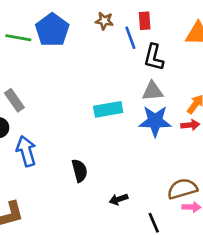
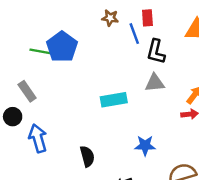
blue pentagon: (52, 30) -> (62, 47), moved
green line: (18, 38) -> (42, 52), moved
blue star: (155, 121) -> (145, 146), moved, size x0.7

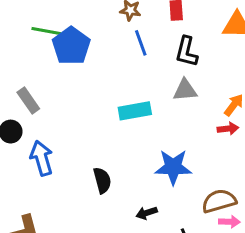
blue line: (134, 34) -> (141, 43), moved
green line: (42, 52) -> (46, 31), moved
blue star: (145, 146) -> (173, 167), size x1.4

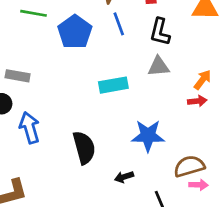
blue pentagon: (71, 46) -> (75, 32), moved
gray rectangle: (28, 100) -> (18, 76), turned -45
black semicircle: (102, 180) -> (84, 148), size x1.4

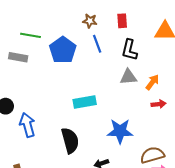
gray rectangle: (18, 76) -> (18, 57), moved
orange arrow: (203, 80) -> (152, 82), moved
cyan rectangle: (113, 85) -> (85, 102), moved

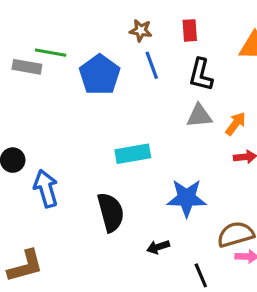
gray rectangle: (18, 57) -> (27, 67), moved

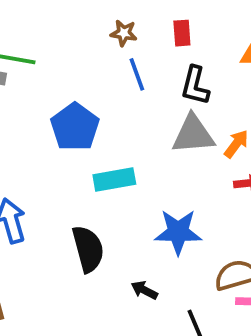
blue pentagon: (100, 75) -> (75, 127), moved
gray triangle: (199, 116) -> (193, 134), size x1.4
black arrow: (158, 247) -> (144, 290), turned 45

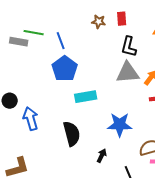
brown star: (124, 33) -> (99, 22), moved
blue line: (137, 74) -> (61, 41), moved
black arrow: (144, 290) -> (102, 156), turned 88

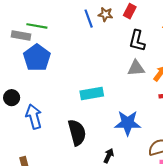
red rectangle: (122, 19) -> (130, 11), turned 32
blue line: (61, 41) -> (89, 19), moved
blue pentagon: (65, 69) -> (37, 58), moved
gray triangle: (128, 73) -> (136, 68), size x0.7

